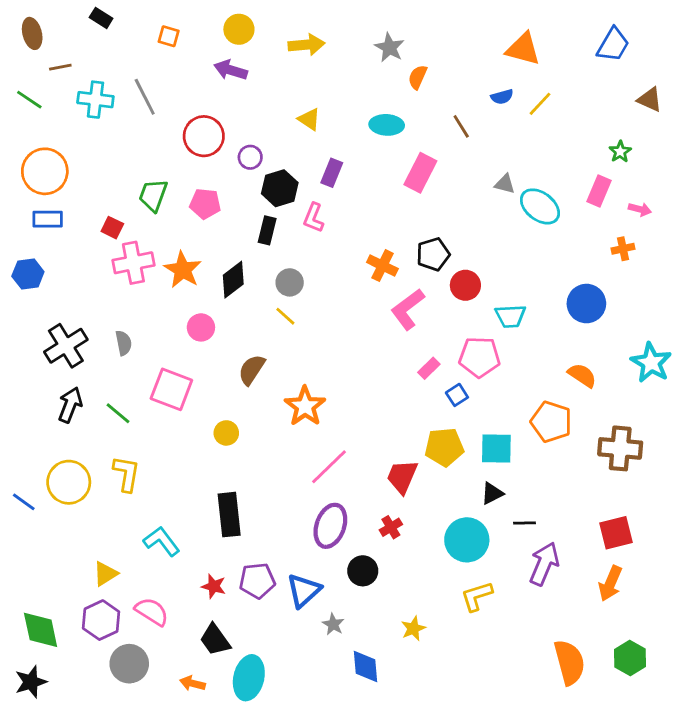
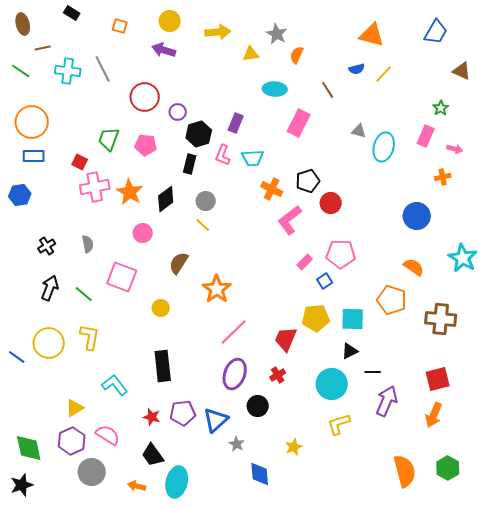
yellow triangle: (309, 119) -> (251, 54), moved, turned -42
cyan ellipse: (540, 206) -> (384, 147), turned 68
cyan trapezoid: (510, 316) -> (253, 158), moved
black cross: (66, 346) -> (47, 246), size x0.6

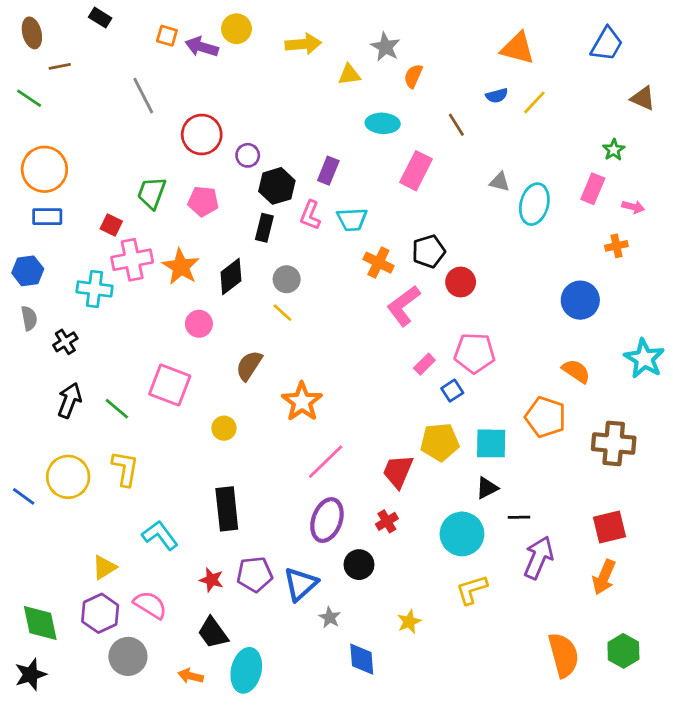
purple arrow: (164, 50) -> (202, 47), moved
cyan cross: (68, 71) -> (95, 289), moved
gray semicircle: (88, 244) -> (29, 318), moved

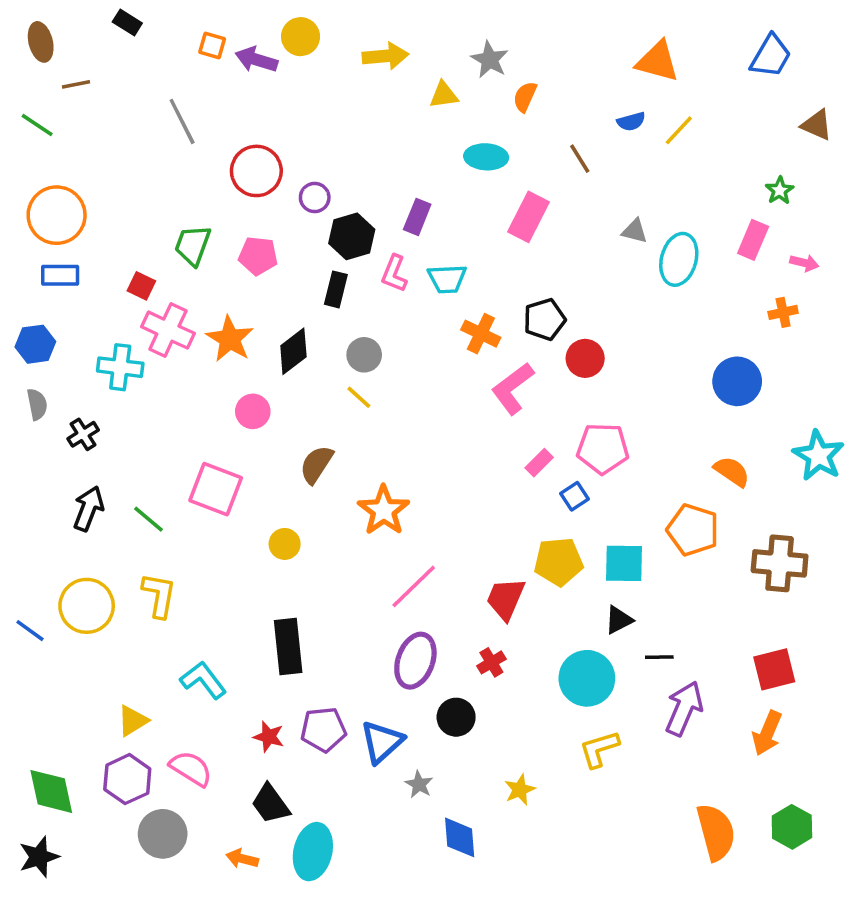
pink cross: (132, 260) -> (168, 330), turned 36

